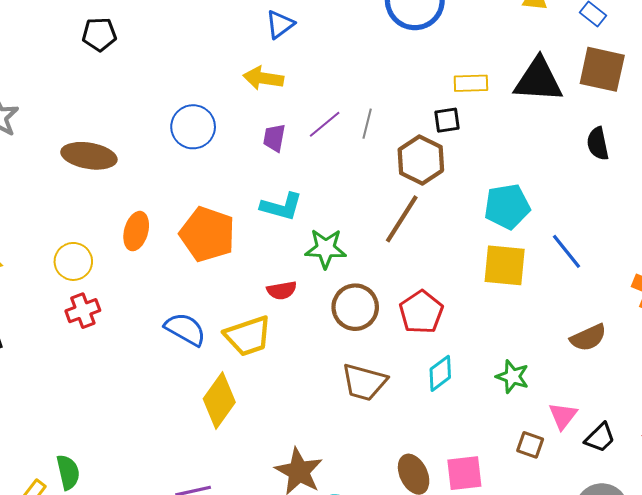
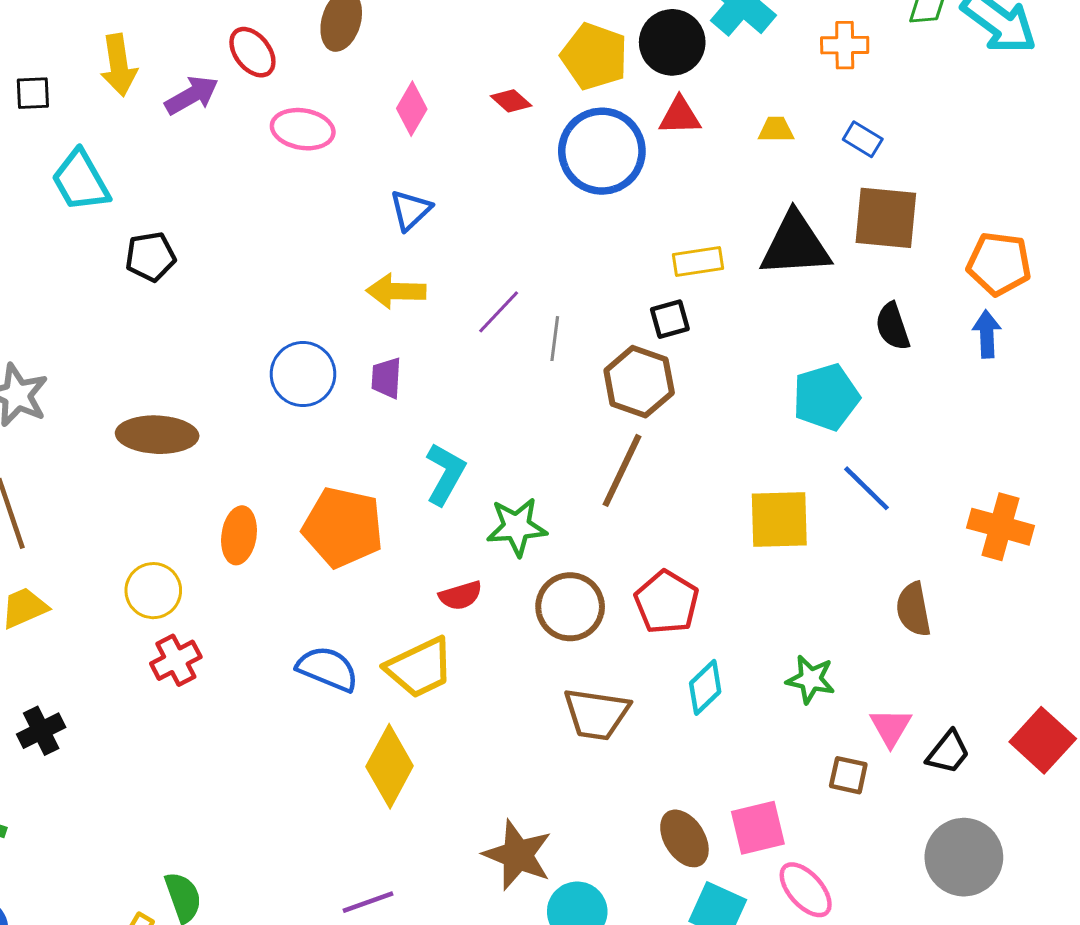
purple line: (325, 124) -> (499, 312), moved
purple trapezoid: (274, 138) -> (386, 378), moved
cyan L-shape: (281, 207) -> (445, 474), turned -69
cyan pentagon: (507, 207) -> (826, 397), moved
brown semicircle: (588, 338) -> (913, 609), turned 111

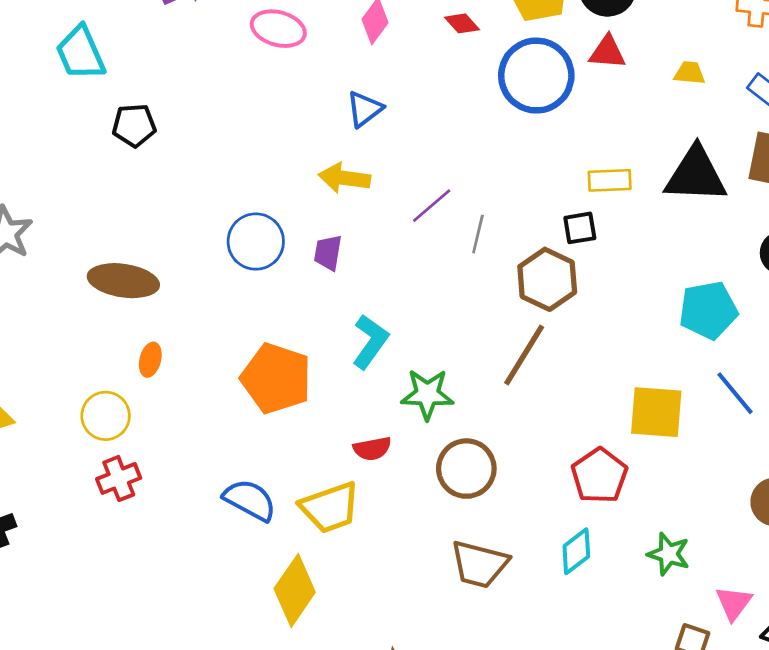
orange ellipse: (239, 535) -> (150, 360), moved, size x0.7
red pentagon: (667, 602) -> (599, 476), moved

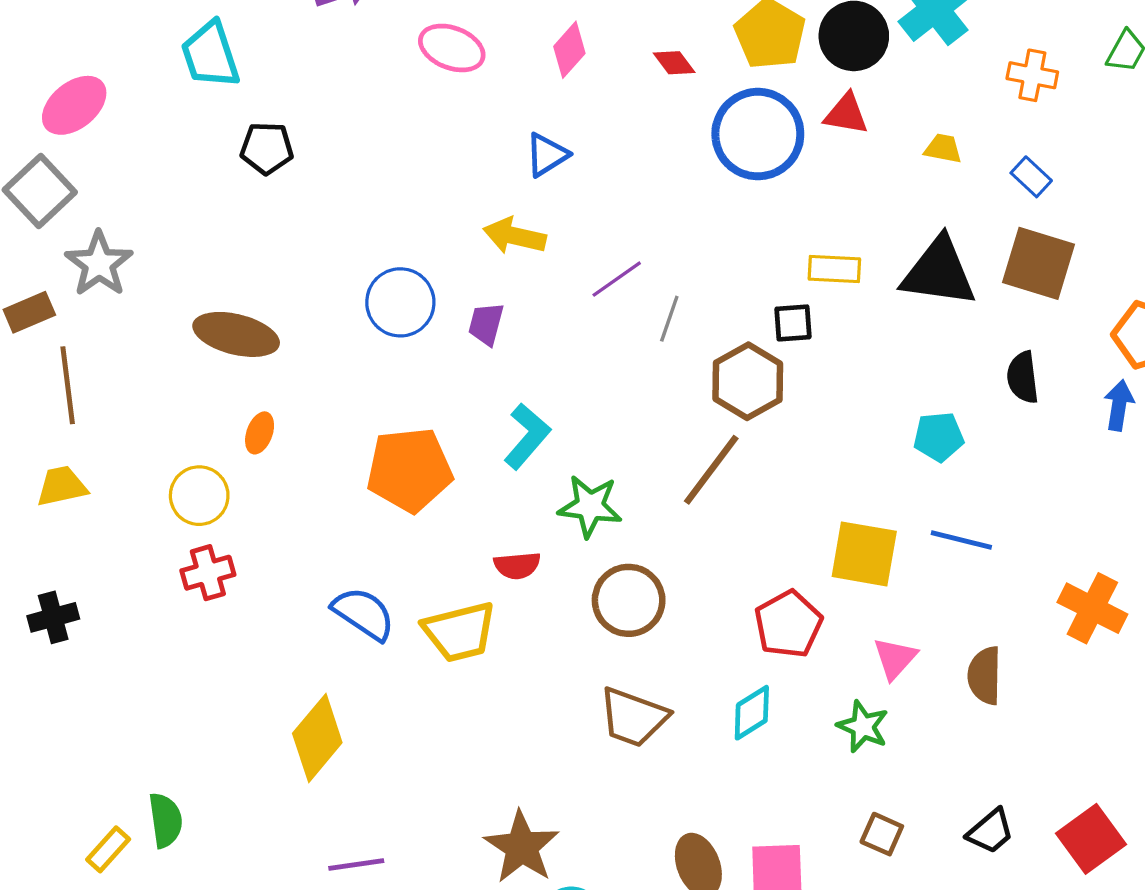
cyan pentagon: (708, 310) -> (939, 437), size x0.7
orange pentagon: (276, 378) -> (409, 470), turned -30
blue line: (735, 393) -> (961, 540), turned -42
yellow diamond: (295, 590) -> (317, 738), moved
pink triangle: (734, 603) -> (895, 658), moved

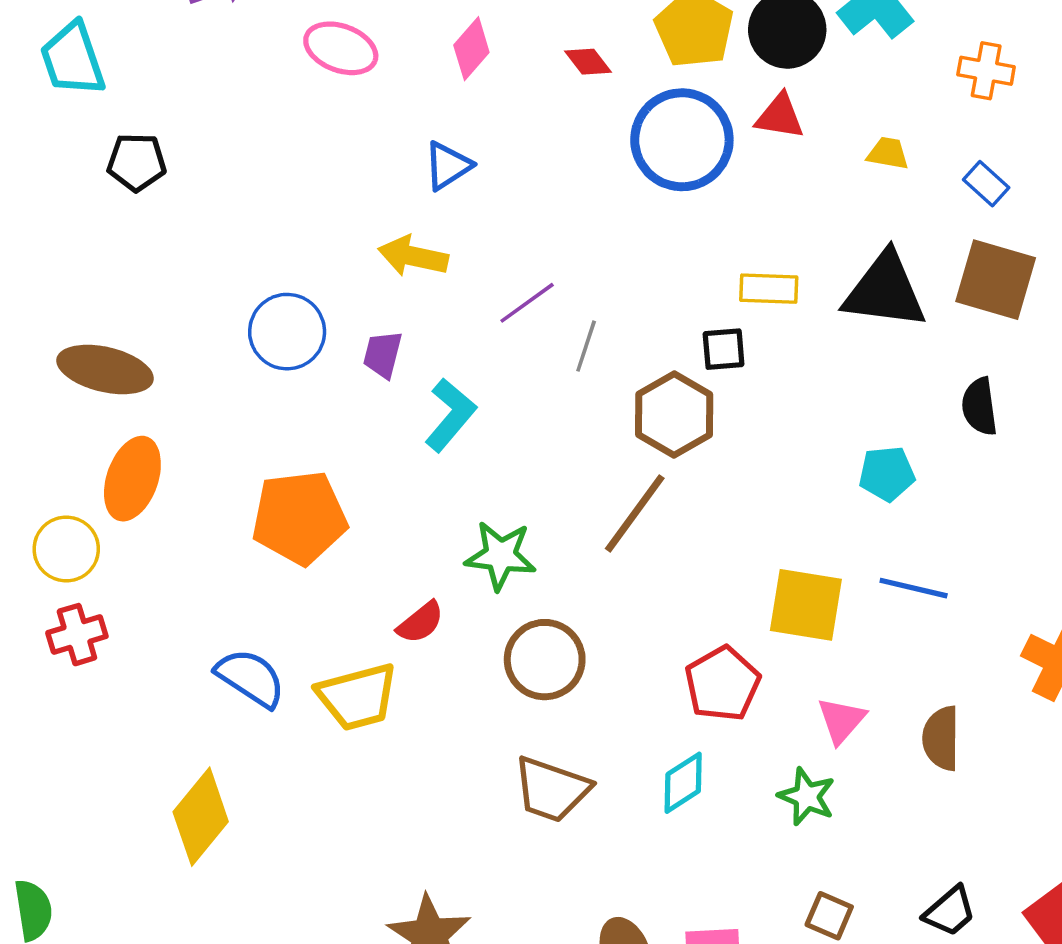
orange ellipse: (260, 433) -> (132, 479), size x1.8
cyan L-shape: (527, 436) -> (450, 415), moved
red semicircle: (517, 566) -> (420, 622), turned -33

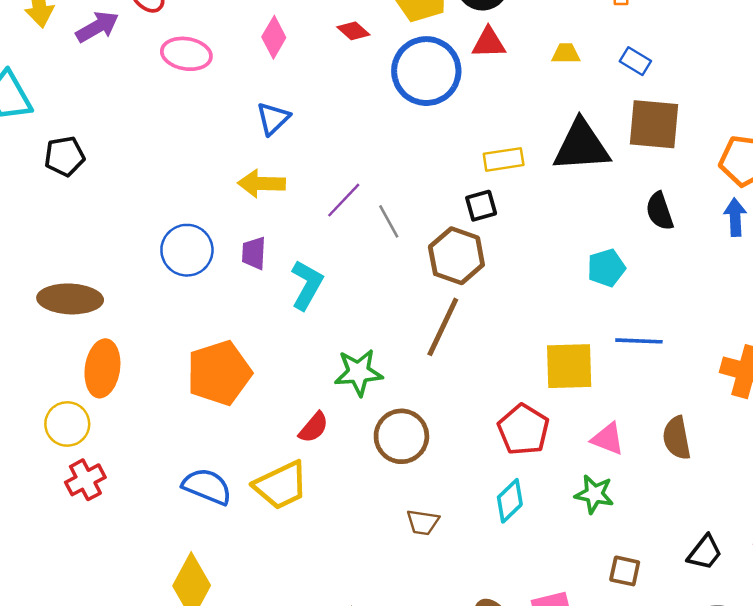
gray line: (586, 346) -> (389, 221), turned -36
pink triangle: (841, 720) -> (608, 439), turned -39
brown trapezoid: (552, 789) -> (423, 522), size x0.6

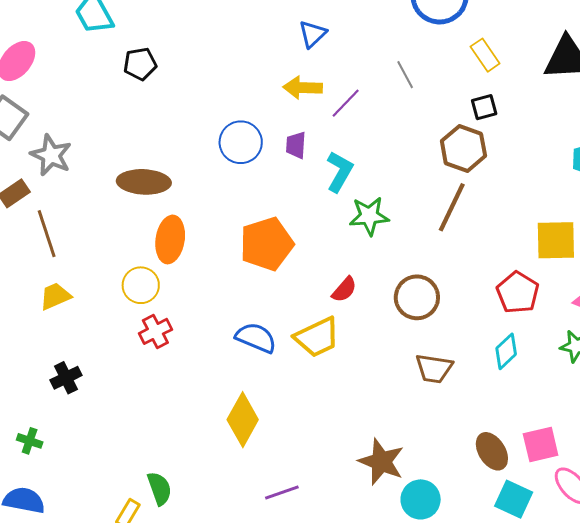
yellow rectangle: (504, 159) -> (485, 55), moved, turned 64
purple line: (344, 200) -> (346, 103), moved
gray line: (389, 221) -> (405, 75), moved
green star: (359, 372) -> (369, 216), moved
brown trapezoid: (423, 522) -> (434, 368), size x1.4

